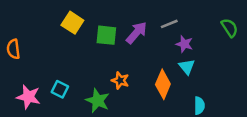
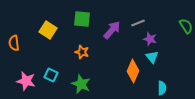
yellow square: (72, 23) -> (48, 30), moved
green square: (106, 35) -> (82, 19), moved
orange star: (120, 80) -> (82, 52), moved

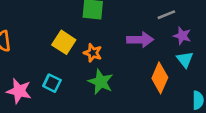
yellow square: (48, 30) -> (64, 42), moved
purple arrow: (112, 30) -> (140, 40), moved, turned 48
green star: (81, 84) -> (101, 82), moved

